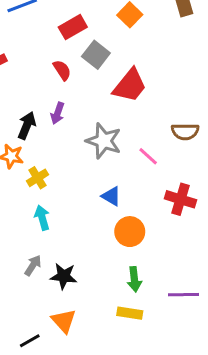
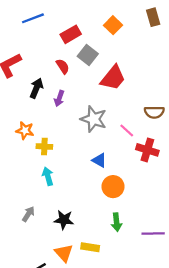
black arrow: (27, 125) -> (36, 88), moved
yellow cross: (37, 178) -> (44, 147), turned 35
red cross: (181, 199) -> (147, 150), moved
gray arrow: (33, 265) -> (28, 214), moved
yellow rectangle: (130, 313) -> (90, 247), moved

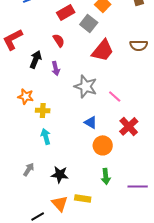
gray square: (88, 55) -> (89, 23), moved
purple arrow: (59, 98) -> (56, 68), turned -32
brown semicircle: (154, 112) -> (139, 45), moved
red cross: (147, 150) -> (129, 126), moved, turned 30

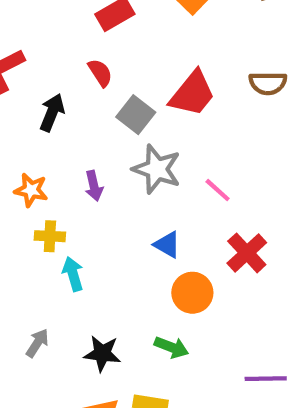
gray square: (89, 23) -> (136, 115), moved
purple arrow: (56, 68) -> (94, 186), moved
yellow cross: (43, 110) -> (50, 236), moved
green arrow: (106, 176) -> (171, 347), moved, turned -63

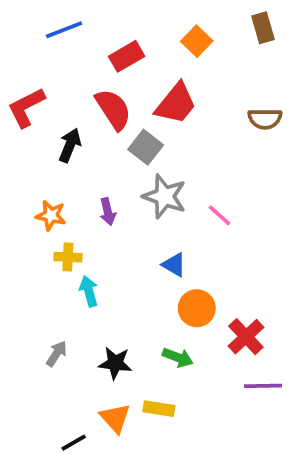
red semicircle: (100, 73) -> (113, 109), size x1.6
red trapezoid: (192, 94) -> (176, 104), moved
red cross: (247, 253) -> (246, 337), moved

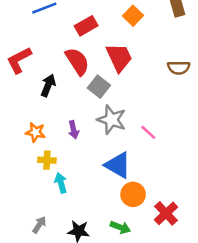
red trapezoid: (176, 104) -> (119, 58), turned -64
blue triangle: (174, 265) -> (118, 165), size x1.6

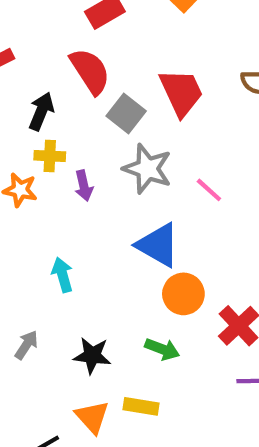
red trapezoid: (119, 58) -> (181, 92), moved
yellow cross: (47, 160) -> (50, 156), moved

